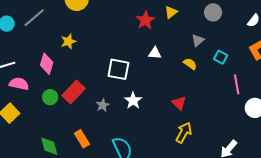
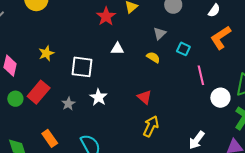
yellow star: (68, 41) -> (46, 53), moved

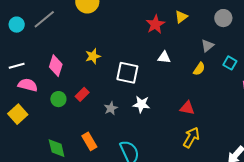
yellow semicircle: (153, 57) -> (199, 69), turned 88
red rectangle: (39, 92) -> (82, 94), size x0.6
white star: (98, 97) -> (141, 104), turned -30
red triangle: (144, 97) -> (187, 108), turned -35

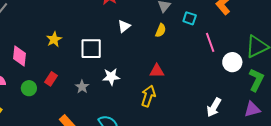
white triangle: (164, 57) -> (124, 26), turned -32
yellow arrow: (191, 137) -> (148, 96), moved

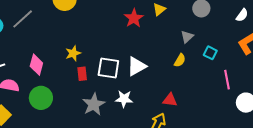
white triangle: (124, 26) -> (137, 66), moved, size x1.5
red rectangle: (51, 79) -> (82, 74), moved, turned -48
gray star: (82, 87) -> (94, 104), size x1.6
green circle: (29, 88) -> (41, 98), size x1.5

